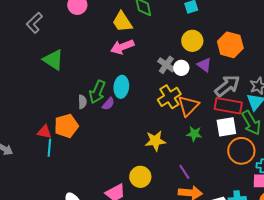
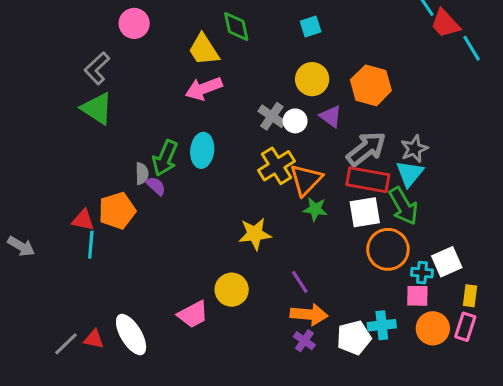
gray L-shape: (34, 23) -> (97, 68), moved
purple semicircle: (108, 104) -> (156, 186), moved, turned -88
green star: (194, 134) -> (315, 209), moved

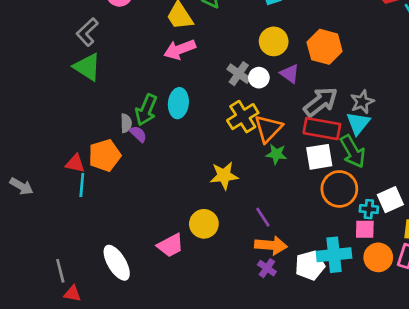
cyan cross: (382, 325) -> (334, 255), size x1.4
red triangle: (94, 339) -> (72, 294), moved
gray line: (66, 344) -> (60, 271), turned -60

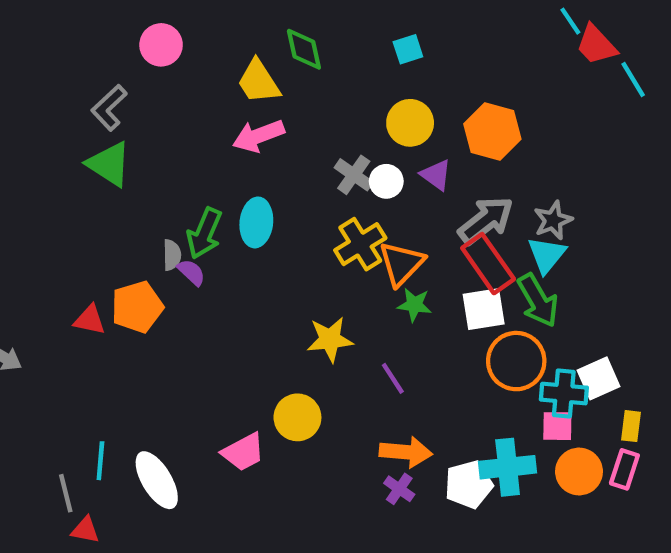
red rectangle: (322, 129) -> (488, 264), turned 45
cyan line: (82, 185) -> (100, 461), moved
cyan cross: (369, 209) -> (564, 394), size x1.5
purple line: (263, 217) -> (393, 378), moved

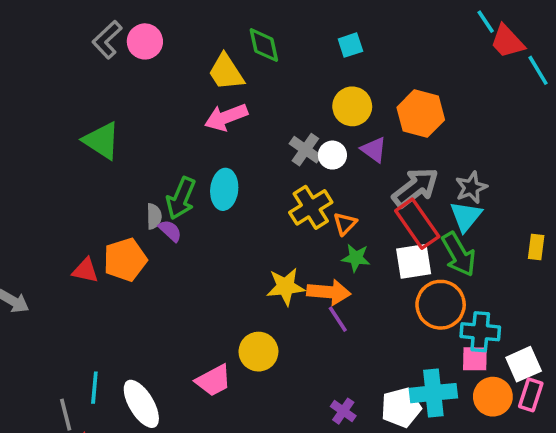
gray L-shape: (109, 108) -> (107, 40), moved
orange triangle: (401, 264) -> (345, 224), size x0.6
white square: (598, 378) -> (524, 364), moved
yellow rectangle: (631, 426) -> (536, 247), moved
orange arrow: (406, 452) -> (329, 292), moved

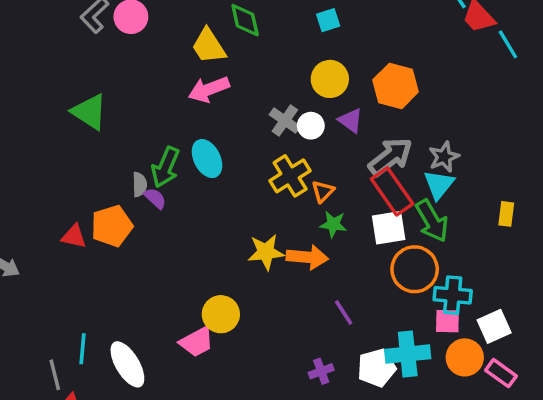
cyan ellipse: (224, 189) -> (207, 159), turned -33
purple line: (338, 319) -> (344, 312), moved
yellow circle: (258, 352) -> (221, 314), moved
pink rectangle: (531, 395) -> (501, 373), moved, turned -72
purple cross: (343, 411) -> (321, 371), turned 35

